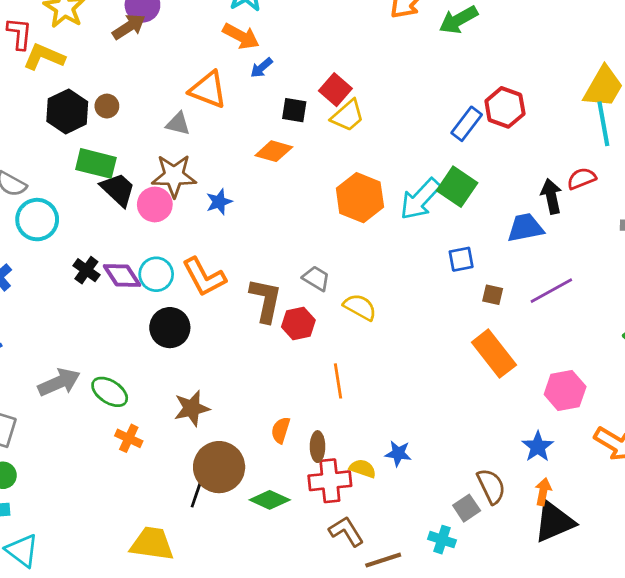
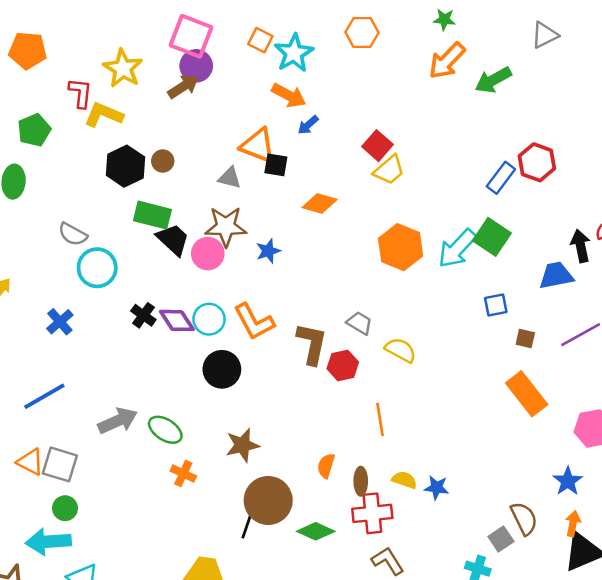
black square: (294, 110) -> (276, 165), moved
yellow semicircle: (363, 468) -> (404, 480), moved

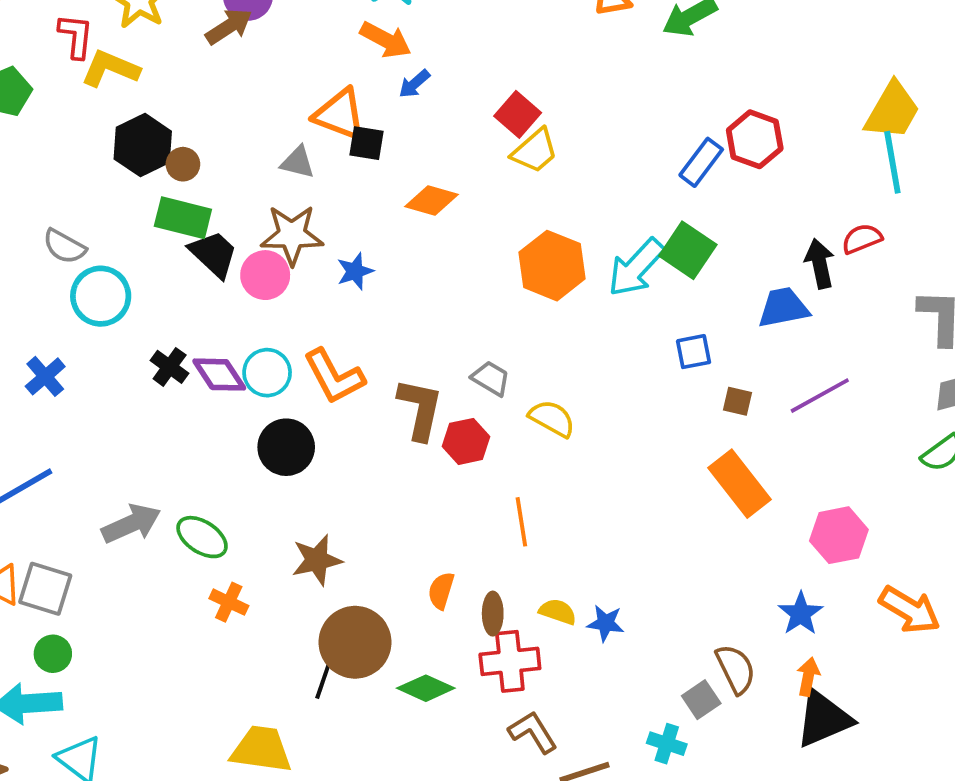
brown circle: (163, 161) -> (183, 164), moved

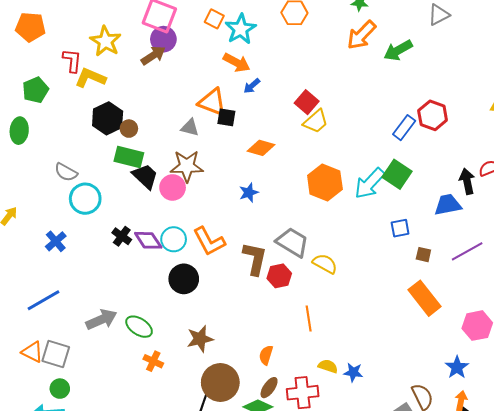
blue star: (355, 271) -> (249, 193), moved
gray trapezoid: (491, 378) -> (292, 242), size x1.6
brown ellipse: (493, 614) -> (269, 388), moved, turned 35

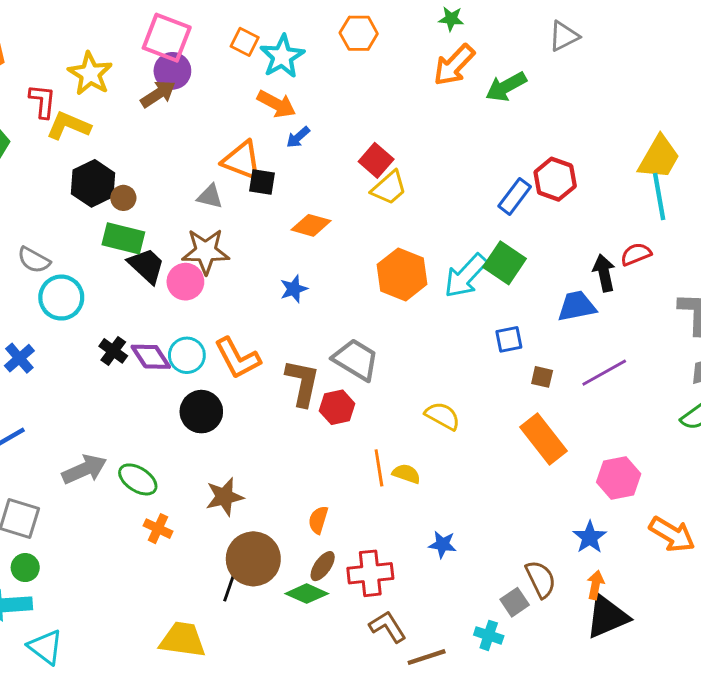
yellow semicircle: (325, 264) -> (442, 416), moved
yellow semicircle: (328, 366) -> (406, 474), moved

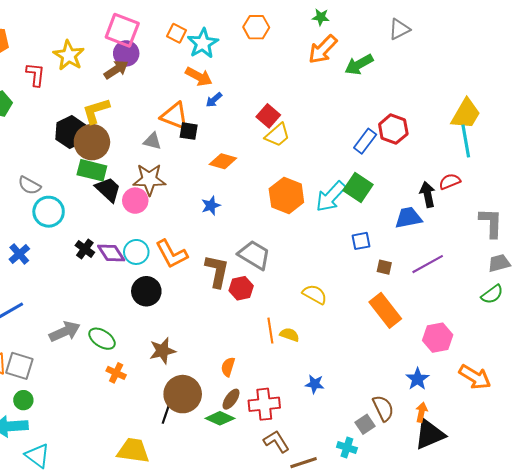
yellow L-shape: (68, 126) -> (96, 111), moved, turned -40
brown circle: (123, 198) -> (92, 142), size x2.0

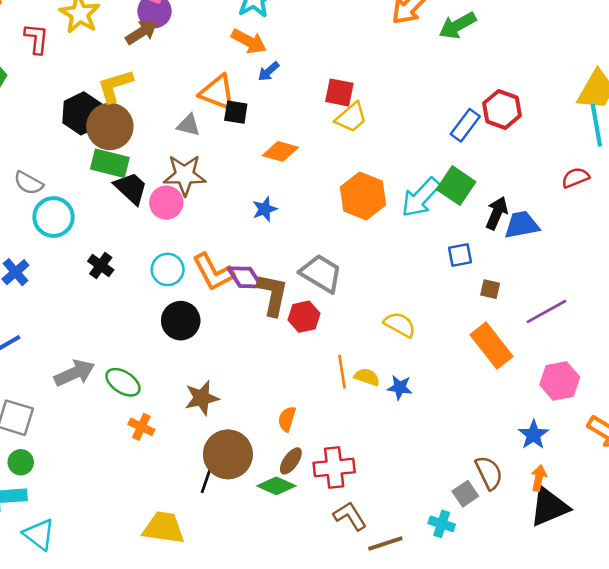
red square: (268, 116) -> (339, 92), turned -30
black arrow: (428, 195) -> (497, 213), moved, turned 35
purple diamond: (111, 253) -> (245, 277), moved
purple line: (428, 264) -> (547, 311), moved
blue star: (315, 384) -> (400, 387), moved

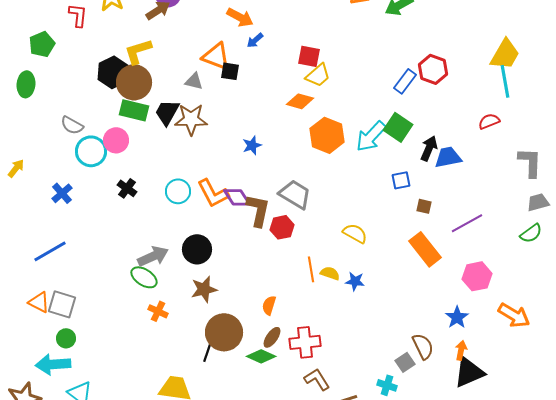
orange diamond: (280, 151) -> (300, 101), moved
black trapezoid: (131, 188) -> (167, 112), moved, turned -104
pink circle: (166, 203) -> (116, 140), moved
black circle: (181, 321) -> (197, 249), moved
gray arrow: (74, 373) -> (153, 256), moved

